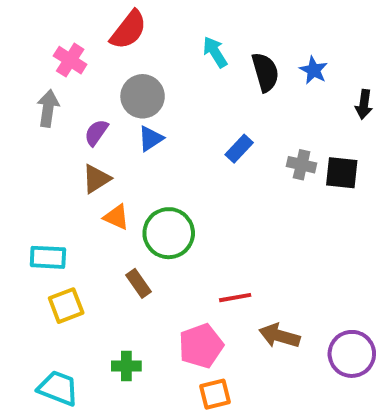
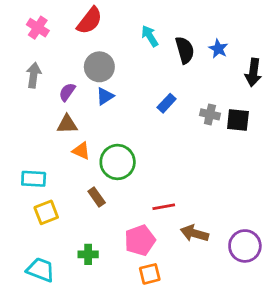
pink cross: (70, 60) -> (38, 28), moved
black arrow: (364, 104) -> (253, 72), size x1.4
brown triangle: (96, 179) -> (67, 124), turned 30

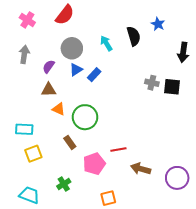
cyan arrow: (150, 36) -> (106, 43), moved
blue star: (218, 49) -> (158, 24), moved
blue rectangle: (167, 103) -> (94, 75), moved
pink pentagon: (140, 240) -> (94, 164), moved
green cross: (88, 254) -> (64, 184), turned -32

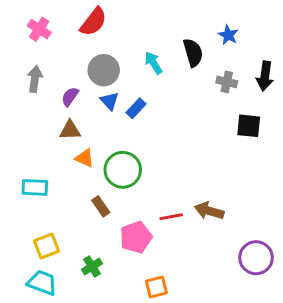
blue triangle: (76, 70) -> (110, 101), turned -40
gray cross: (152, 83) -> (227, 82), moved
yellow square: (33, 154) -> (47, 246), moved
brown arrow: (141, 169) -> (209, 211), moved

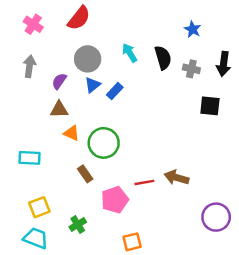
black semicircle: (193, 53) -> (163, 58), moved
blue triangle: (110, 101) -> (93, 85), turned 35

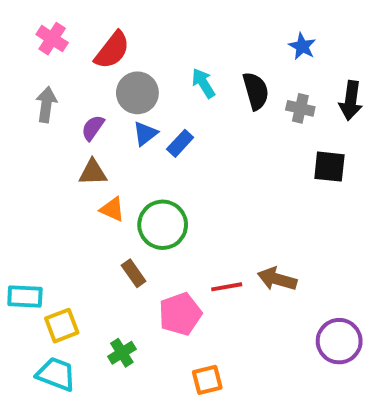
red semicircle: (79, 18) -> (112, 50), moved
cyan rectangle: (30, 158) -> (25, 297), moved

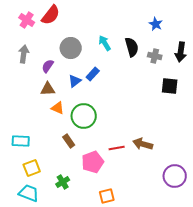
red semicircle: (112, 50) -> (51, 15), moved
blue triangle: (145, 134) -> (75, 81), moved
cyan rectangle: (25, 297) -> (21, 141), moved

